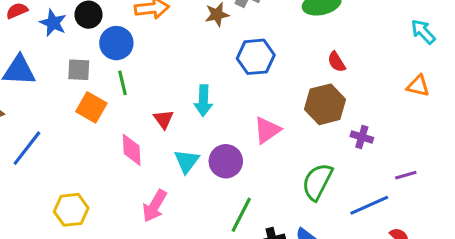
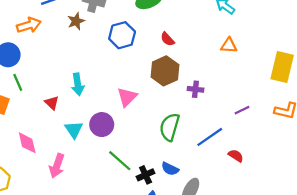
blue hexagon: (256, 57) -> (122, 35), moved
pink diamond: (132, 150) -> (27, 143), moved
purple line: (406, 175) -> (242, 110), moved
green line: (241, 215) -> (120, 161), turned -65

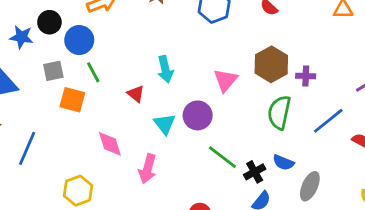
brown hexagon: (165, 71) -> (271, 64), moved
purple cross: (195, 89) -> (306, 76), moved

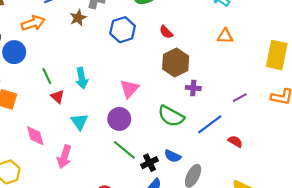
brown hexagon: (271, 64) -> (176, 63), moved
green line: (93, 72) -> (47, 76), moved
green semicircle: (279, 112) -> (171, 116), turned -76
purple circle: (198, 115) -> (119, 119), moved

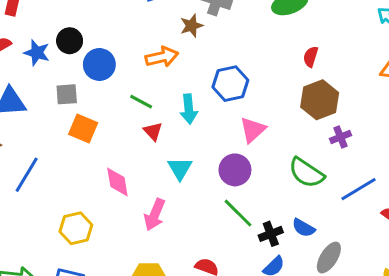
orange arrow: (33, 23) -> (162, 57), moved
blue hexagon: (123, 30) -> (230, 84), moved
red semicircle: (166, 32) -> (311, 57), turned 56
green line: (47, 76) -> (141, 102), turned -42
purple cross: (193, 88) -> (341, 137), turned -32

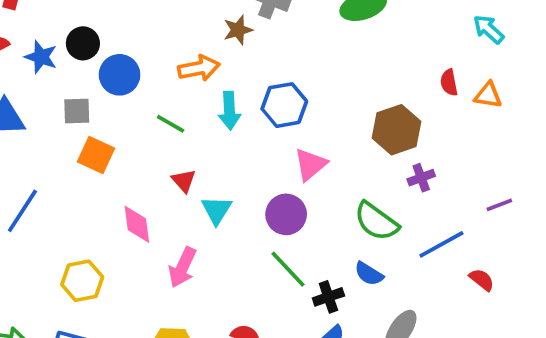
red semicircle: (311, 57) -> (449, 83), moved, turned -30
cyan arrow: (189, 109) -> (229, 111), moved
red triangle: (153, 131) -> (184, 181), moved
blue semicircle: (304, 228) -> (369, 274), moved

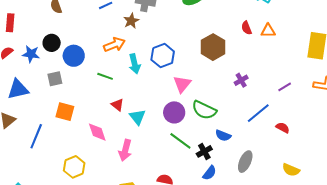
brown hexagon: (396, 130) -> (213, 47), moved
orange square: (96, 155) -> (65, 112), moved
green semicircle: (376, 221) -> (204, 110), moved

